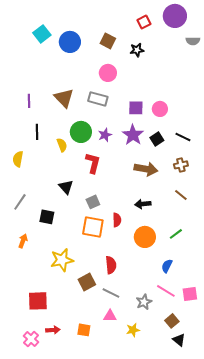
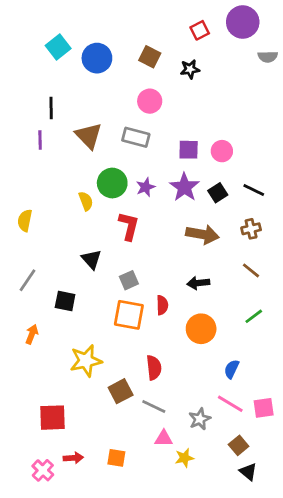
black line: (37, 132) -> (51, 108), moved
green line: (176, 234) -> (254, 316), moved
pink triangle: (110, 316) -> (164, 438), moved

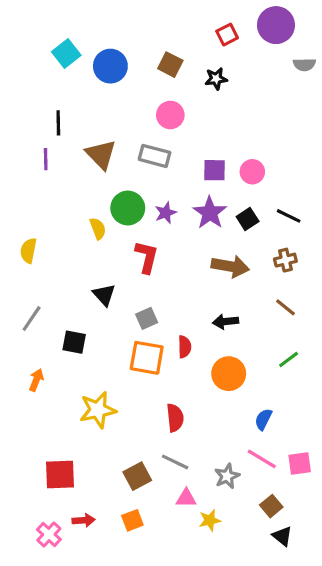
brown square: (121, 391) -> (137, 476), moved
orange square: (116, 458) -> (132, 520), turned -30

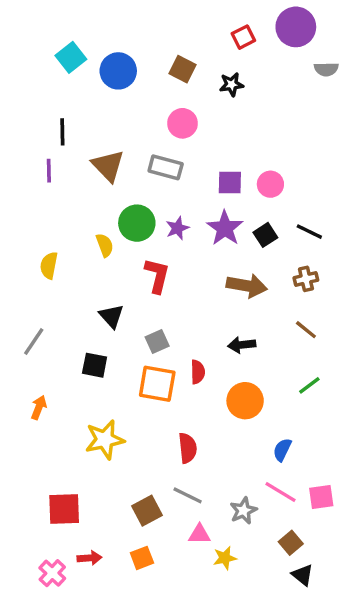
yellow semicircle: (28, 251) -> (49, 265), moved
black square: (74, 342) -> (95, 365), moved

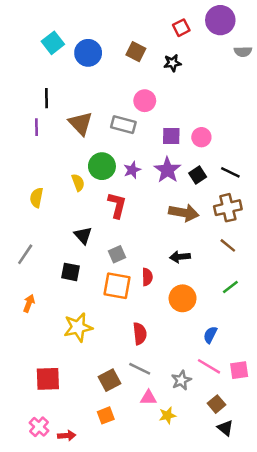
pink circle: (182, 123) -> (145, 101), moved
brown cross: (306, 279) -> (228, 208), size x1.5
red arrow: (89, 558) -> (67, 436), moved

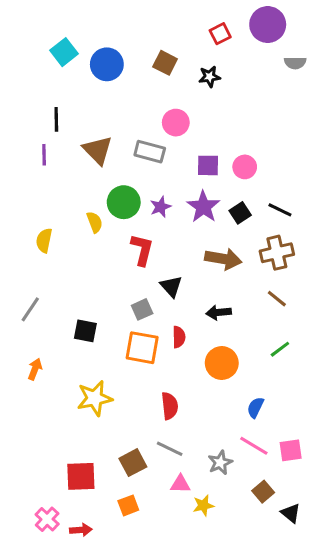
black triangle: (83, 235) -> (171, 286), moved
red square: (48, 379) -> (81, 476), moved
black triangle: (225, 428) -> (291, 513), moved

